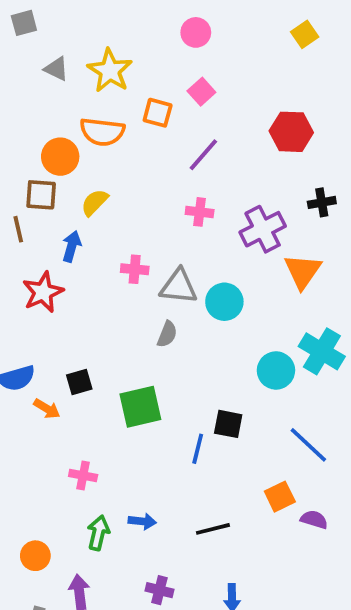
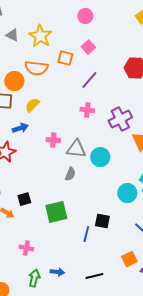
blue arrow: (72, 246) -> (20, 128), turned 56

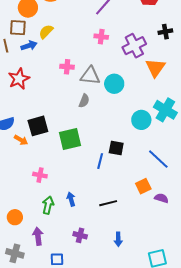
blue arrow: (20, 128) -> (29, 46), moved
black square: (24, 199) -> (38, 126), size x1.5
blue arrow: (57, 272) -> (71, 199), turned -112

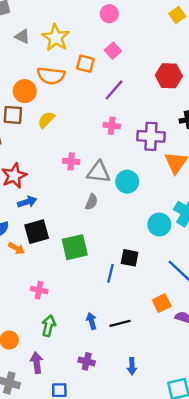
blue arrow: (29, 46) -> (27, 202), moved
purple cross: (134, 46) -> (151, 136), turned 30
blue arrow: (71, 199) -> (91, 321), moved

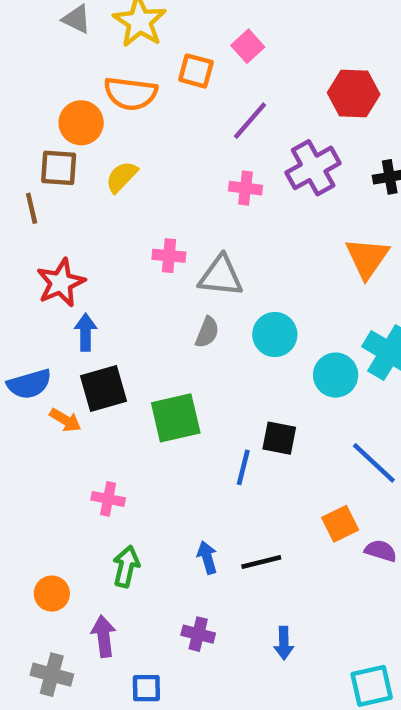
purple cross: (151, 136) -> (313, 168), moved, turned -32
cyan circle: (127, 182) -> (275, 335), moved
blue arrow: (27, 202) -> (86, 332), turned -72

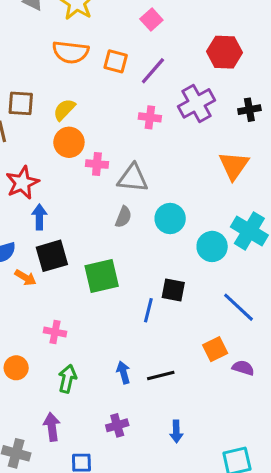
orange square: (196, 71) -> (116, 61), moved
orange circle: (81, 123) -> (69, 142), moved
orange circle: (52, 594) -> (16, 368), moved
purple cross: (198, 634) -> (117, 425), turned -30

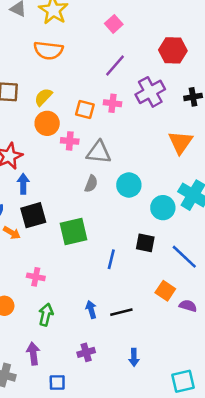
orange square: (116, 61) -> (85, 110), moved
black square: (173, 290) -> (145, 243), moved
orange square: (215, 349) -> (165, 291), turned -30

